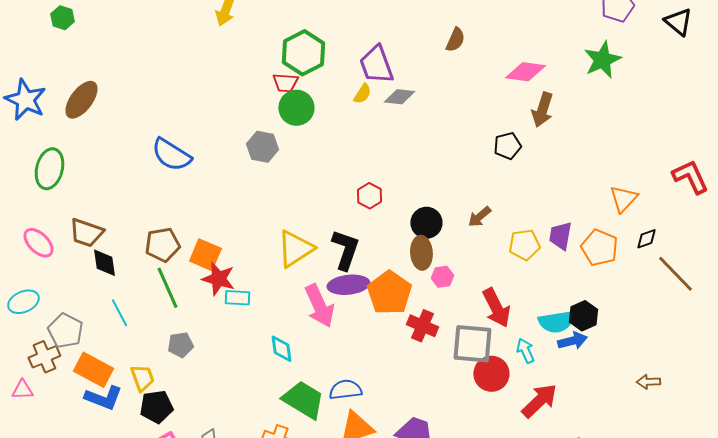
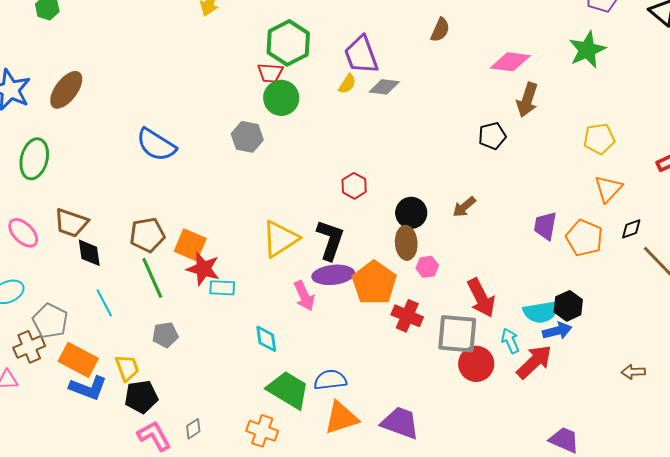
yellow pentagon: (524, 245) -> (599, 139), moved
pink arrow: (319, 306) -> (304, 296), size x0.7
red arrow: (539, 401) -> (534, 362), moved

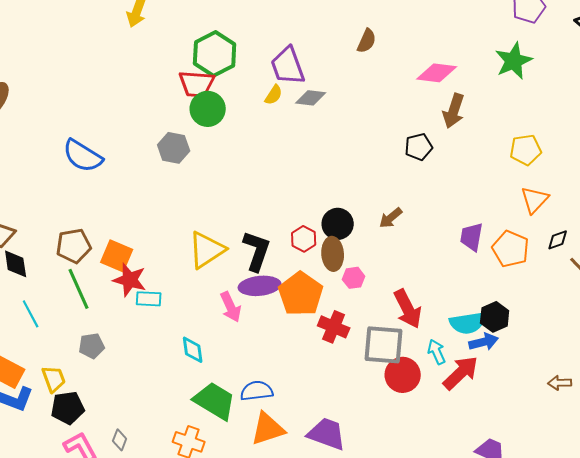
red trapezoid: (270, 73) -> (197, 84), size x1.4
red hexagon: (354, 186) -> (304, 239), moved
gray diamond: (193, 429) -> (120, 440), turned -35

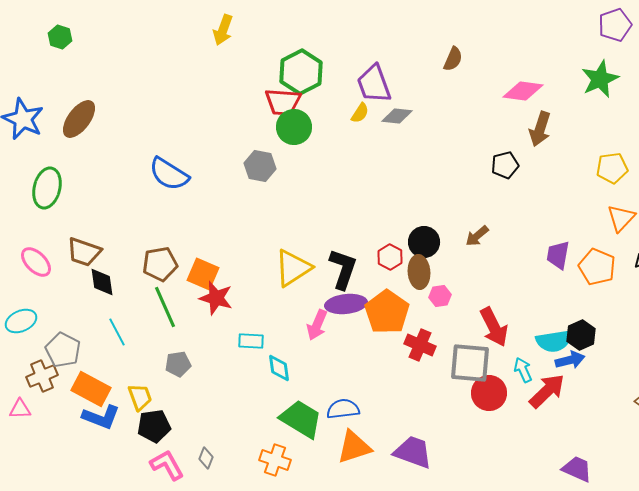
cyan rectangle: (149, 299) -> (251, 341), moved
pink arrow: (231, 307) -> (317, 325), turned 48

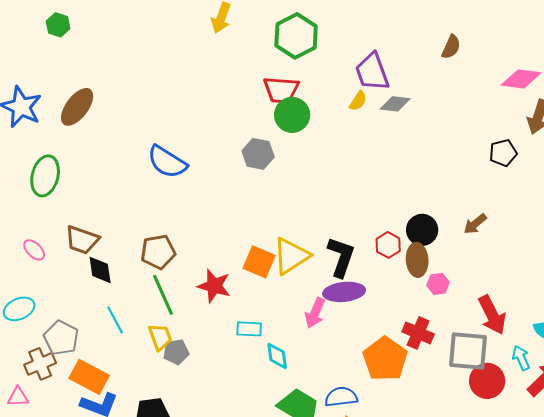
green hexagon: (301, 72) -> (296, 36), moved
pink ellipse: (36, 262) -> (34, 250), size x0.7
orange square: (203, 274) -> (259, 262), moved
orange pentagon: (387, 312) -> (385, 359), moved
yellow trapezoid: (140, 397) -> (160, 337), moved

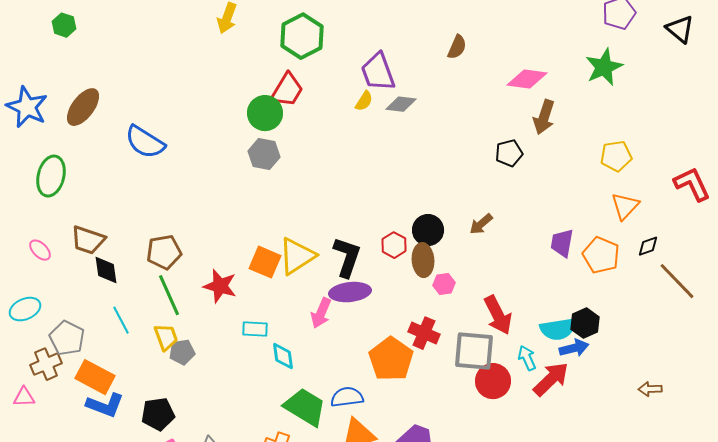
red trapezoid: (281, 90) -> (287, 90), turned -63
green circle: (292, 115) -> (265, 113), moved
blue semicircle: (167, 162) -> (145, 142), moved

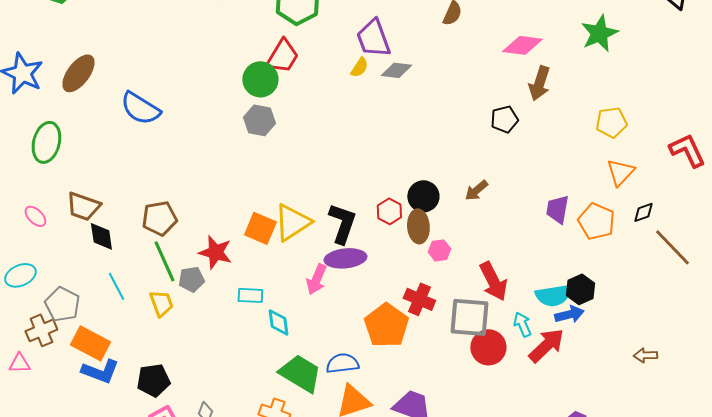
gray pentagon: (182, 352) -> (191, 279), moved

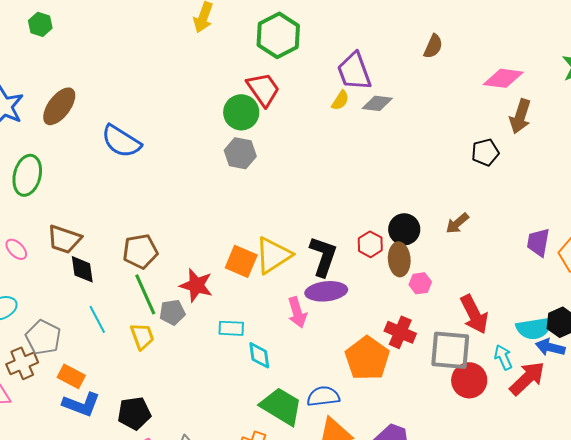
red trapezoid: (282, 56) -> (263, 89), turned -66
pink arrow: (316, 279) -> (297, 312), turned -40
blue arrow: (569, 314) -> (550, 347), turned -152
orange rectangle: (90, 343) -> (71, 376), size x0.7

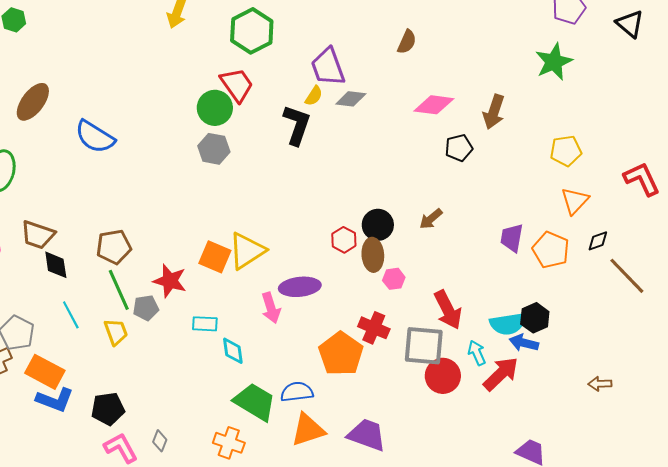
pink diamond: (503, 78) -> (434, 105), moved
black L-shape: (323, 256) -> (297, 125), moved
orange rectangle: (71, 376) -> (45, 372), size x1.4

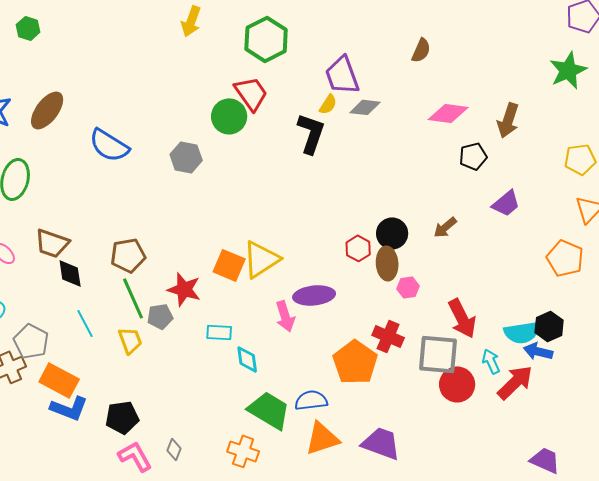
gray hexagon: (214, 149) -> (186, 157), moved
purple trapezoid: (512, 238) -> (506, 203), moved, turned -140

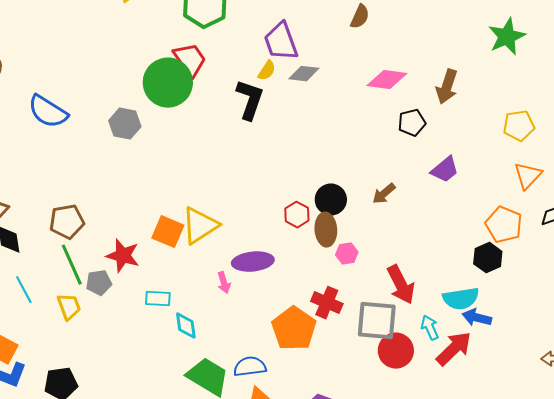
green circle: (229, 116) -> (168, 83), size x1.4
pink arrow: (285, 316) -> (224, 283), size x0.7
black hexagon: (549, 326) -> (488, 258), moved

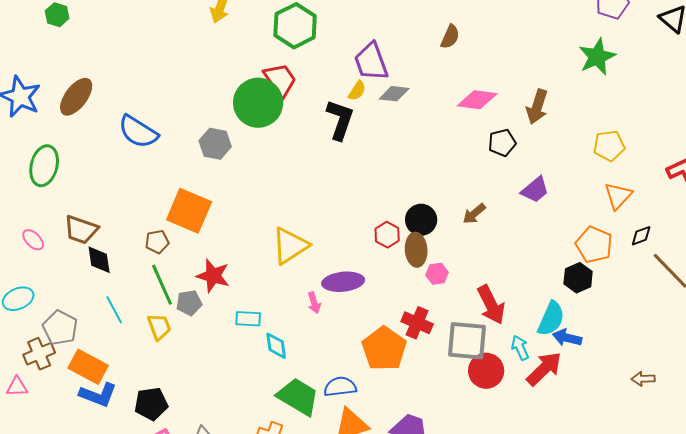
brown pentagon: (67, 222) -> (157, 242), size x0.7
orange square: (168, 232) -> (189, 211), moved, size x1.4
cyan semicircle: (461, 299) -> (551, 319), turned -57

